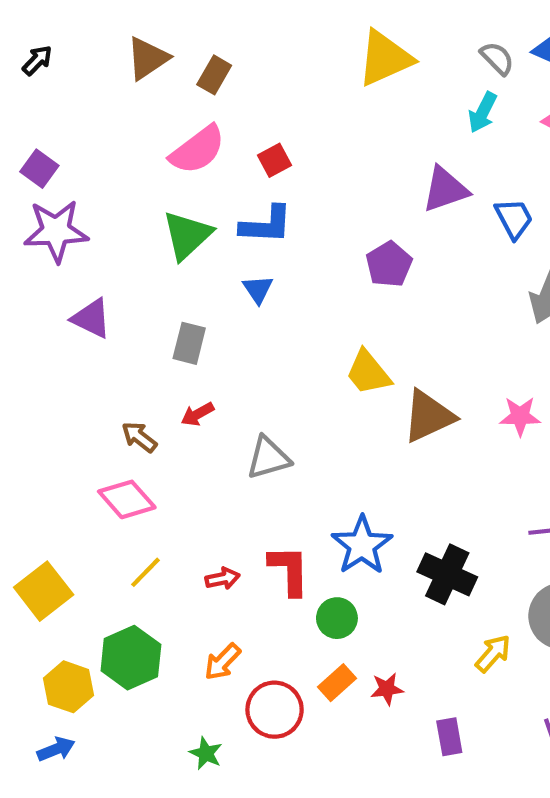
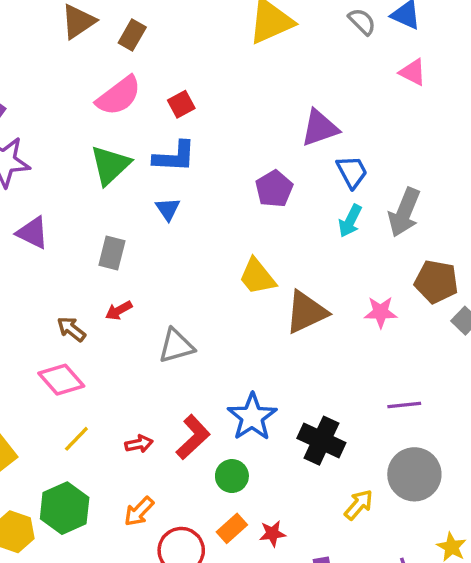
cyan arrow: (483, 112) -> (350, 221), moved
blue trapezoid: (514, 219) -> (352, 172), moved
red L-shape: (289, 570) -> (193, 437), turned 48

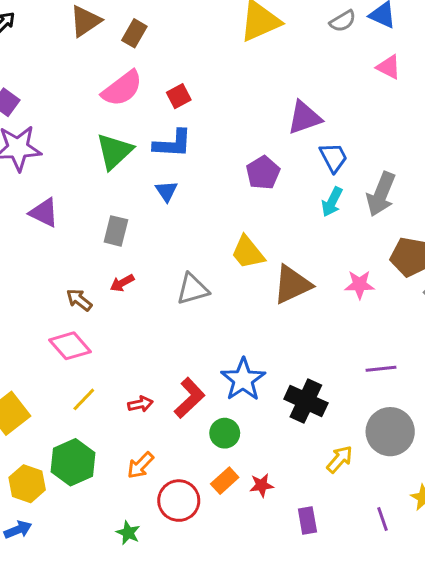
gray semicircle: (362, 21) -> (343, 21), turned 104
gray triangle: (176, 346) -> (193, 289), moved

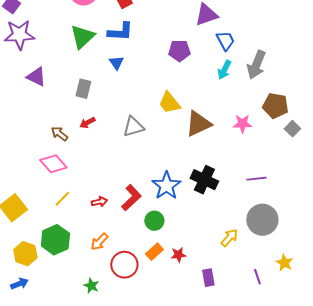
purple pentagon: (263, 173) -> (179, 51), turned 30
black cross: (306, 401) -> (204, 180), moved

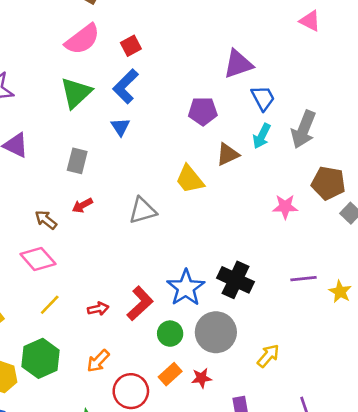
blue L-shape: (120, 32) -> (126, 86), turned 132
brown triangle: (198, 124) -> (228, 154), moved, size x0.7
gray circle: (262, 220) -> (216, 332), moved
yellow star: (284, 263) -> (340, 292), moved

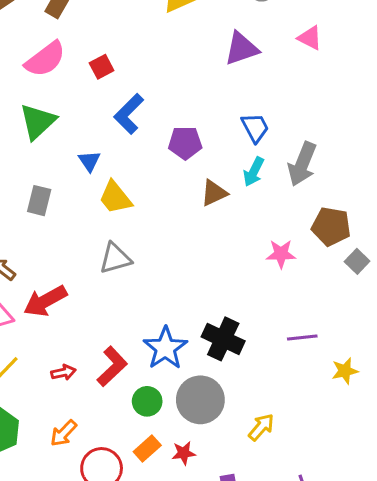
purple triangle: (238, 64) -> (241, 48), moved
blue L-shape: (126, 86) -> (129, 114), moved
yellow trapezoid: (190, 179) -> (115, 198), moved
red arrow: (82, 205) -> (45, 301), moved, size x1.8
yellow star: (340, 292) -> (345, 371), moved, turned 30

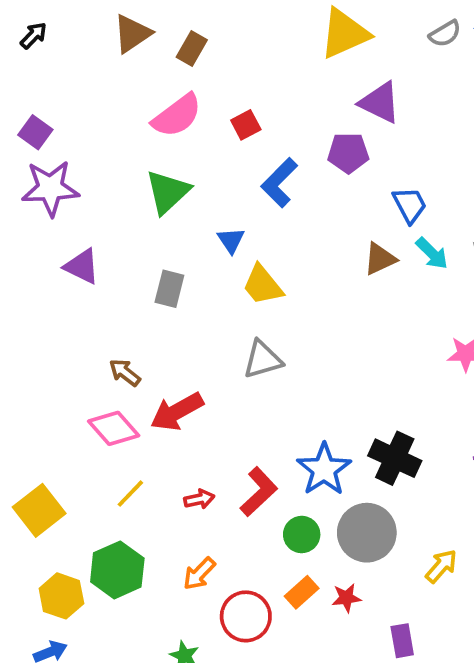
purple triangle: (241, 48) -> (380, 103), moved, turned 45
blue trapezoid: (255, 128) -> (410, 205), moved
purple pentagon: (185, 143) -> (348, 153), moved
cyan arrow: (254, 172) -> (432, 253), turned -72
brown triangle: (214, 193) -> (380, 259), moved

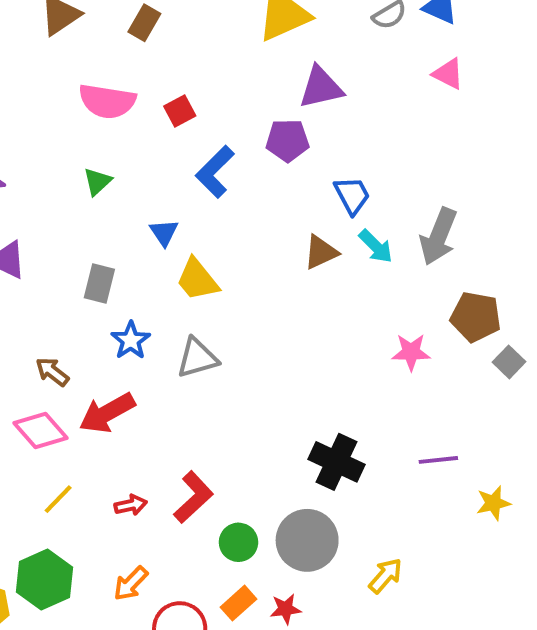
brown rectangle: (192, 49) -> (144, 23), moved
purple triangle: (380, 103) -> (321, 87), turned -39
pink semicircle: (177, 116) -> (107, 101), turned 46
green triangle: (168, 192) -> (97, 182), size x0.6
blue star: (324, 469) -> (131, 340), moved, size x0.7

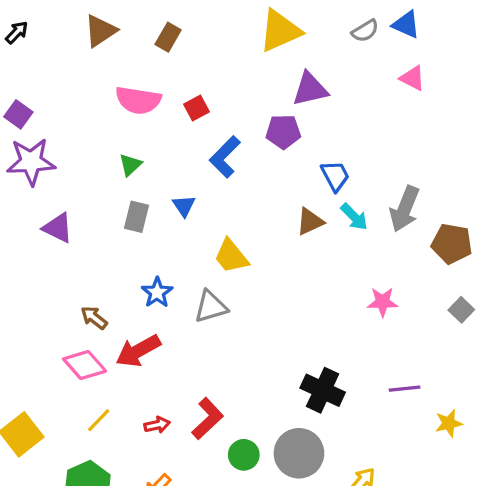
yellow trapezoid: (197, 280) -> (231, 256), moved
gray rectangle: (99, 284) -> (137, 217), moved
brown pentagon: (476, 317) -> (452, 244), moved

